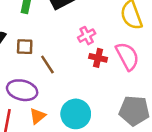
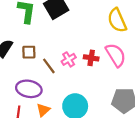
pink cross: (87, 36) -> (69, 59), moved

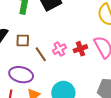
red cross: (91, 58) -> (80, 49), turned -32

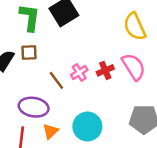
brown square: (23, 40) -> (29, 53), moved

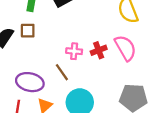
pink cross: (79, 72) -> (74, 51), turned 35
brown line: (56, 80) -> (62, 72), moved

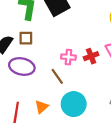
purple ellipse: (30, 82) -> (22, 67), moved

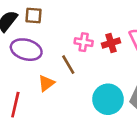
cyan circle: (74, 104) -> (108, 99), moved
orange triangle: (42, 107) -> (46, 83), moved

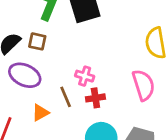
red cross: (111, 43) -> (95, 98), moved

